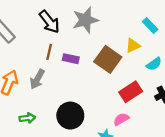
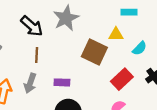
cyan rectangle: (150, 26) -> (129, 12), turned -35
yellow triangle: (133, 46) -> (116, 34), turned 35
purple rectangle: (71, 59) -> (62, 82), moved

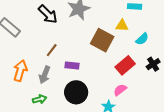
brown line: (37, 55) -> (52, 50), moved, turned 32
gray arrow: (30, 83) -> (45, 75), moved

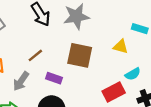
cyan semicircle: (142, 39) -> (133, 74), moved
brown square: (102, 40) -> (80, 55), moved, turned -30

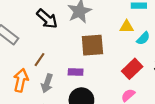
brown line: (35, 55) -> (40, 60), moved
cyan semicircle: (133, 74) -> (143, 38), moved

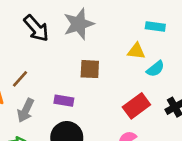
brown square: (92, 45) -> (90, 69), size x0.7

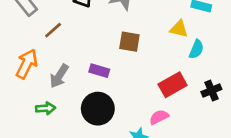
cyan semicircle: (155, 69) -> (196, 49), turned -36
brown line: (20, 79) -> (53, 30), moved

